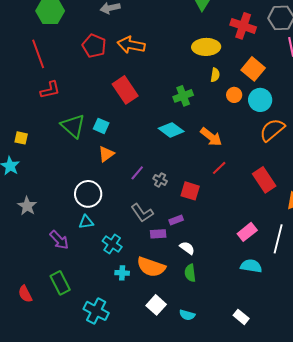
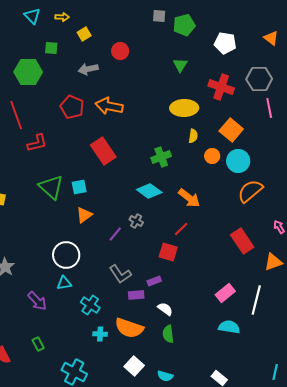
red L-shape: (50, 90) -> (37, 143), moved
cyan square: (101, 126) -> (79, 187), turned -35
red line: (219, 168) -> (181, 229), moved
gray cross: (160, 180) -> (136, 221), moved
green rectangle: (60, 283) -> (38, 344), size x0.6

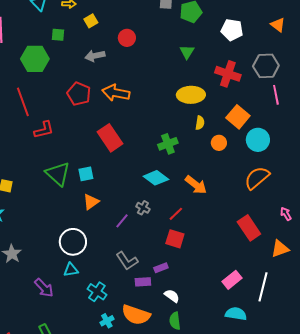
cyan circle: (238, 161) -> (258, 140), moved
red line: (181, 229) -> (176, 214), moved
cyan cross: (100, 334) -> (107, 321), turned -32

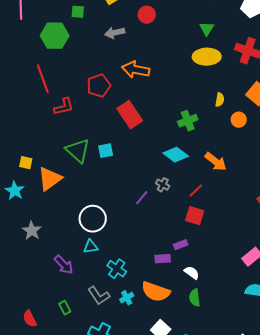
red pentagon: (79, 94) -> (99, 86), moved, turned 30
yellow ellipse: (191, 95) -> (207, 57), moved
orange triangle: (91, 202) -> (50, 179), moved, size x1.5
gray L-shape: (127, 261) -> (99, 296), moved

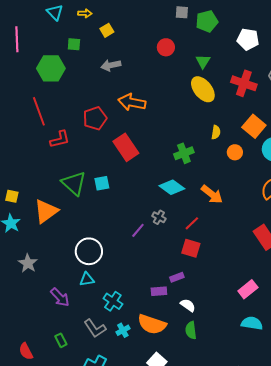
red circle: (147, 15) -> (166, 47), moved
yellow ellipse: (207, 57) -> (203, 89), turned 52
yellow square: (26, 163) -> (12, 196), moved

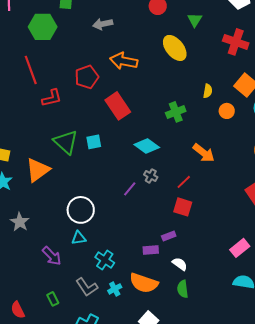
yellow ellipse: (203, 89) -> (175, 48), moved
cyan diamond: (172, 187) -> (147, 146), moved

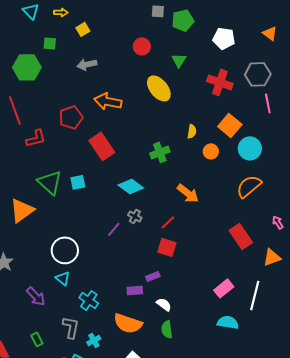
cyan triangle: (79, 238) -> (63, 278), turned 49
gray L-shape: (87, 287) -> (71, 327), turned -135
cyan cross: (115, 289) -> (94, 340), moved

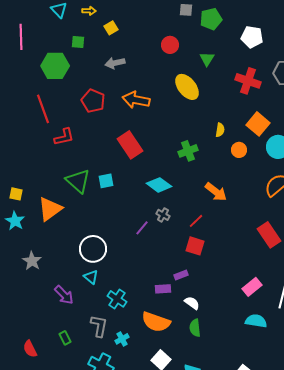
red pentagon: (71, 117) -> (93, 101), moved, turned -30

